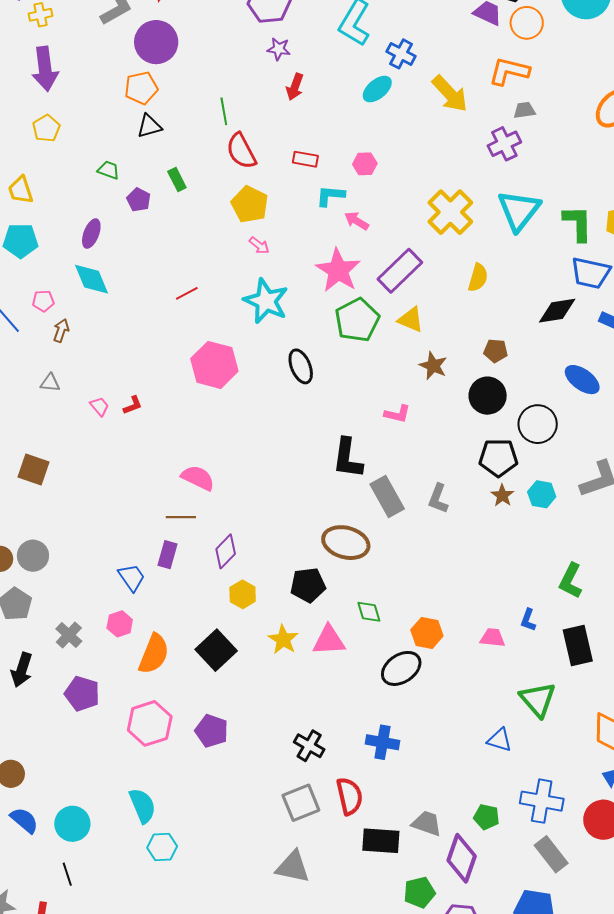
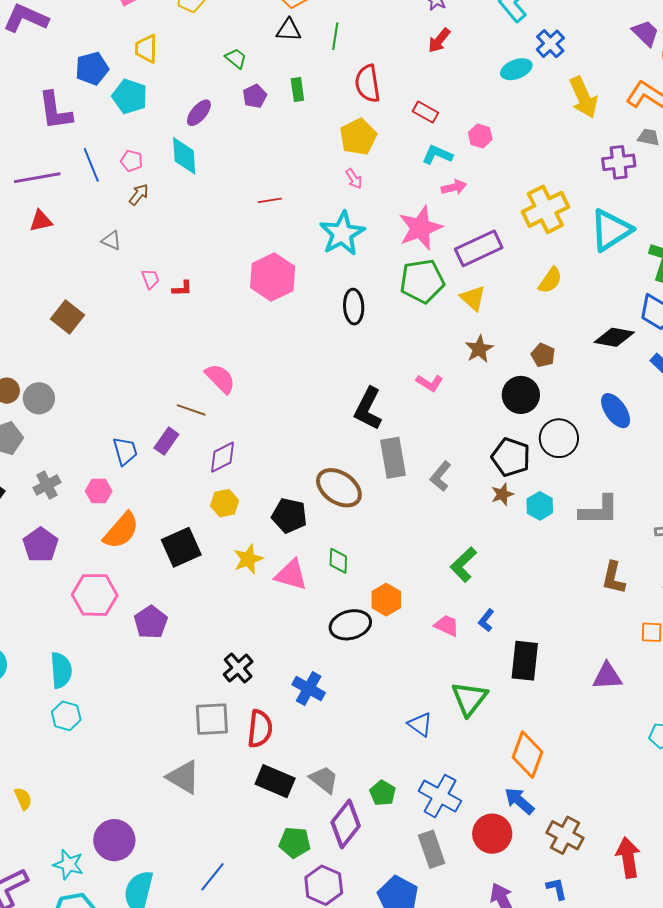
green line: (224, 111) -> (335, 36), moved
pink arrow: (357, 221) -> (454, 187), turned 115
green L-shape: (571, 581) -> (464, 565), moved

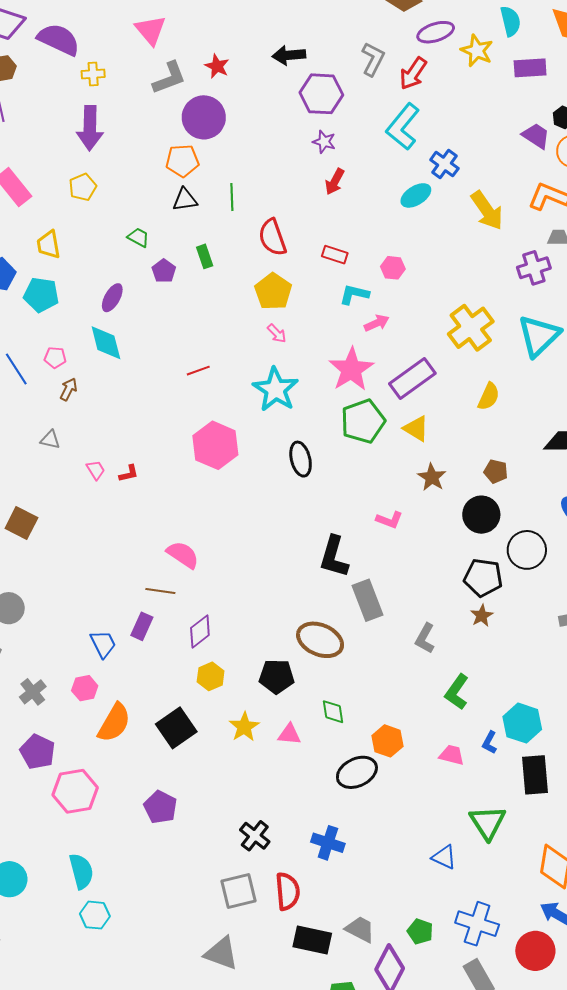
gray L-shape: (440, 476) -> (425, 638), moved
cyan hexagon: (540, 506) -> (522, 723), moved, size x1.4
pink triangle: (291, 575) -> (289, 734), size x0.7
pink hexagon: (95, 595) -> (75, 791), moved

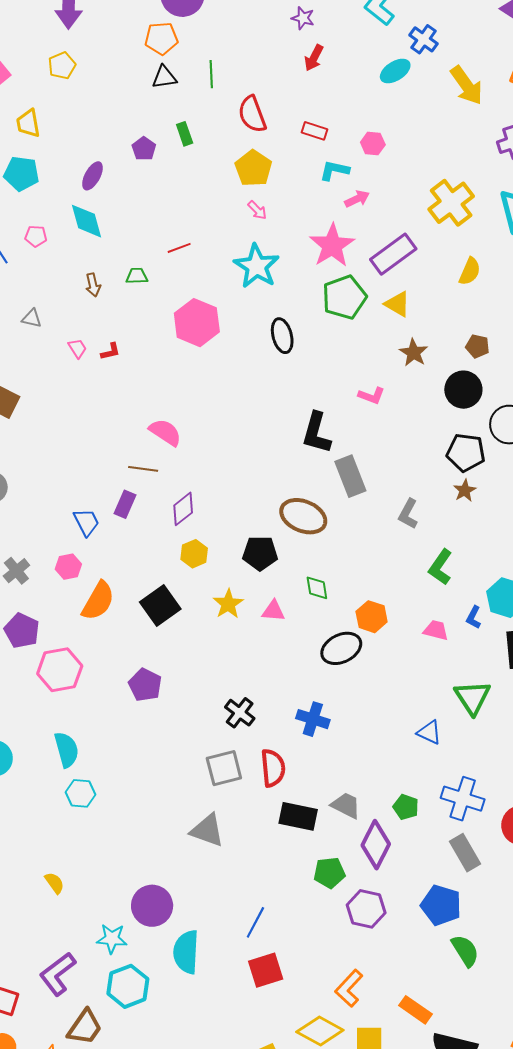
green trapezoid: (138, 237) -> (137, 276), moved, turned -30
brown arrow: (69, 389) -> (93, 285), moved, turned 140

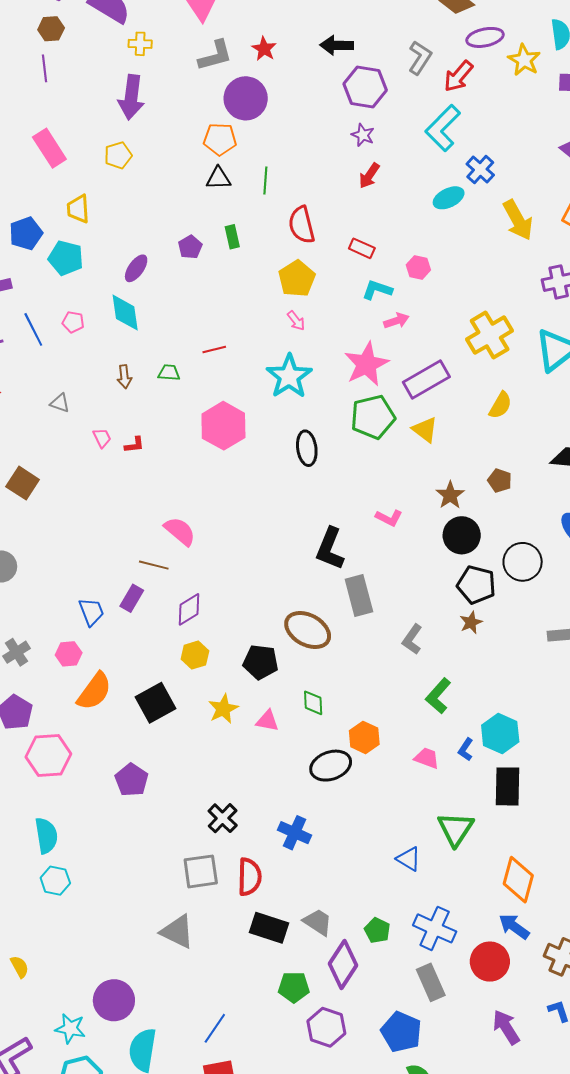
brown star: (414, 353) -> (450, 495), moved
black circle: (463, 390) -> (462, 535), moved

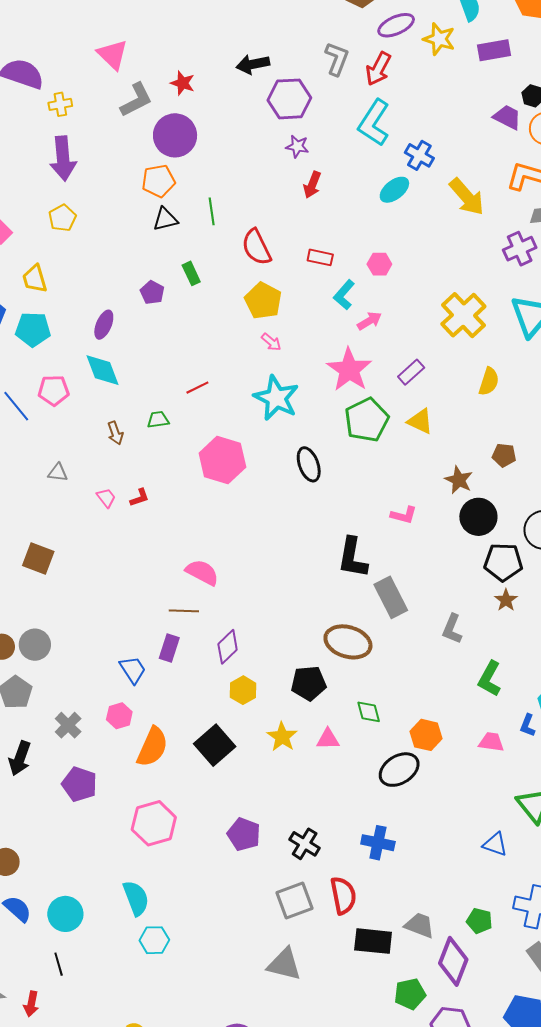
cyan L-shape: (377, 290) -> (344, 295), turned -56
pink pentagon: (73, 322) -> (54, 390), size x1.4
purple rectangle: (426, 380) -> (411, 372), size x0.6
pink hexagon: (48, 755) -> (154, 823), moved
purple pentagon: (132, 780) -> (244, 834), moved

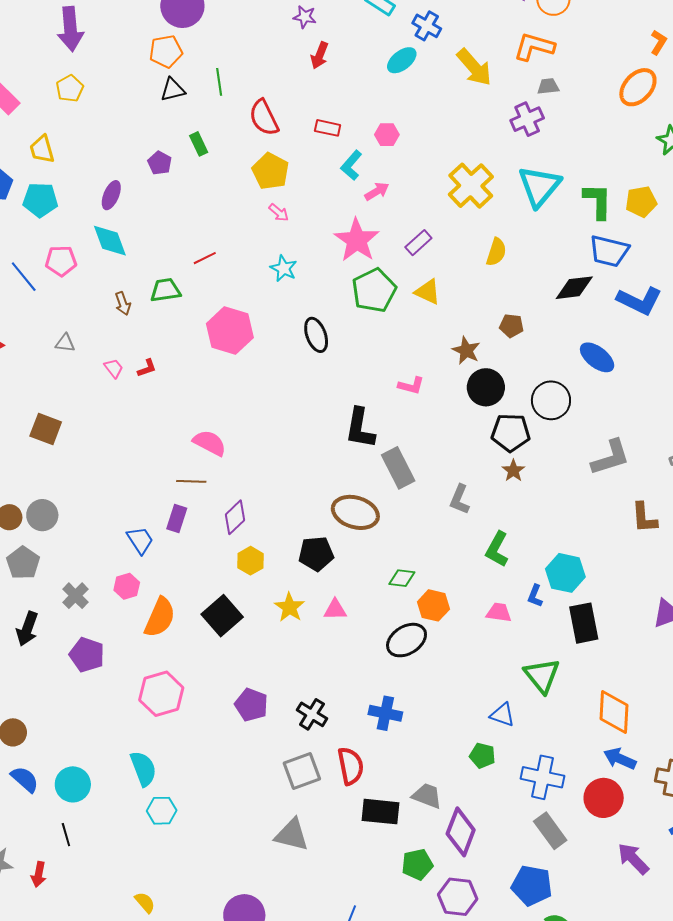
cyan star: (276, 398) -> (284, 268), size x0.6
green trapezoid: (158, 420) -> (165, 290), size x1.4
green diamond: (369, 712) -> (402, 578), moved, turned -68
green pentagon: (479, 921) -> (482, 756), moved

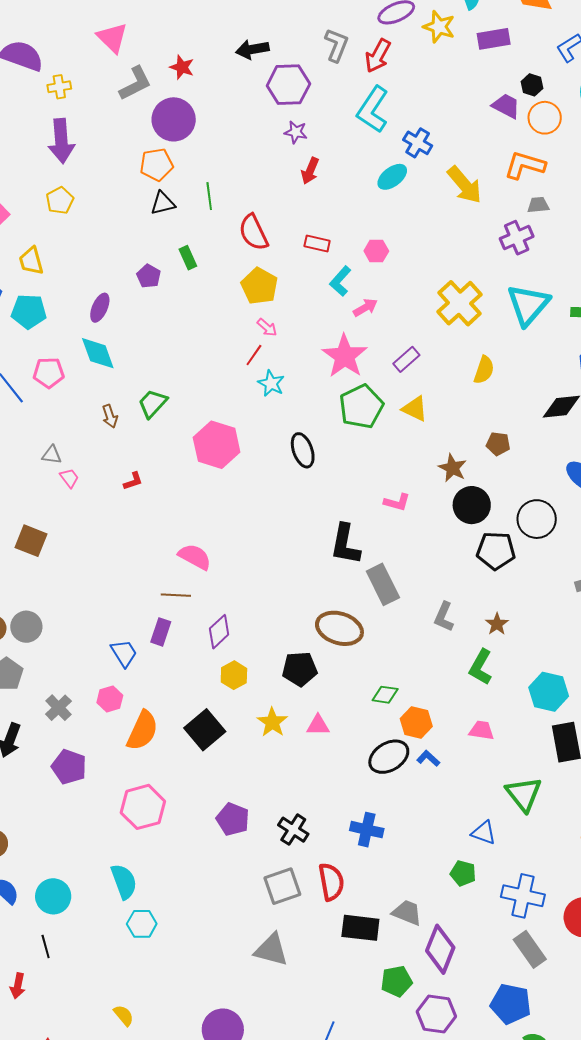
red line: (205, 258) -> (254, 355), moved, turned -30
green trapezoid: (165, 290) -> (153, 403), turned -40
pink trapezoid: (114, 368) -> (69, 478), moved
brown star: (513, 471) -> (497, 624), moved
blue L-shape: (535, 596) -> (428, 758), moved, turned 110

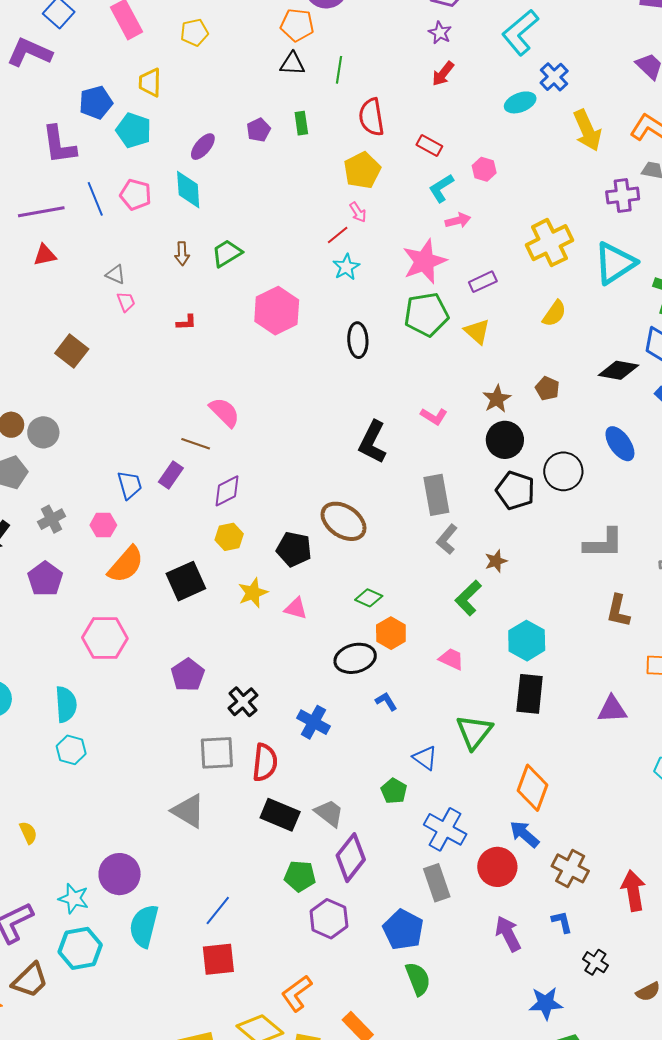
gray rectangle: (383, 584) -> (436, 495), moved
blue L-shape: (428, 758) -> (386, 701), moved

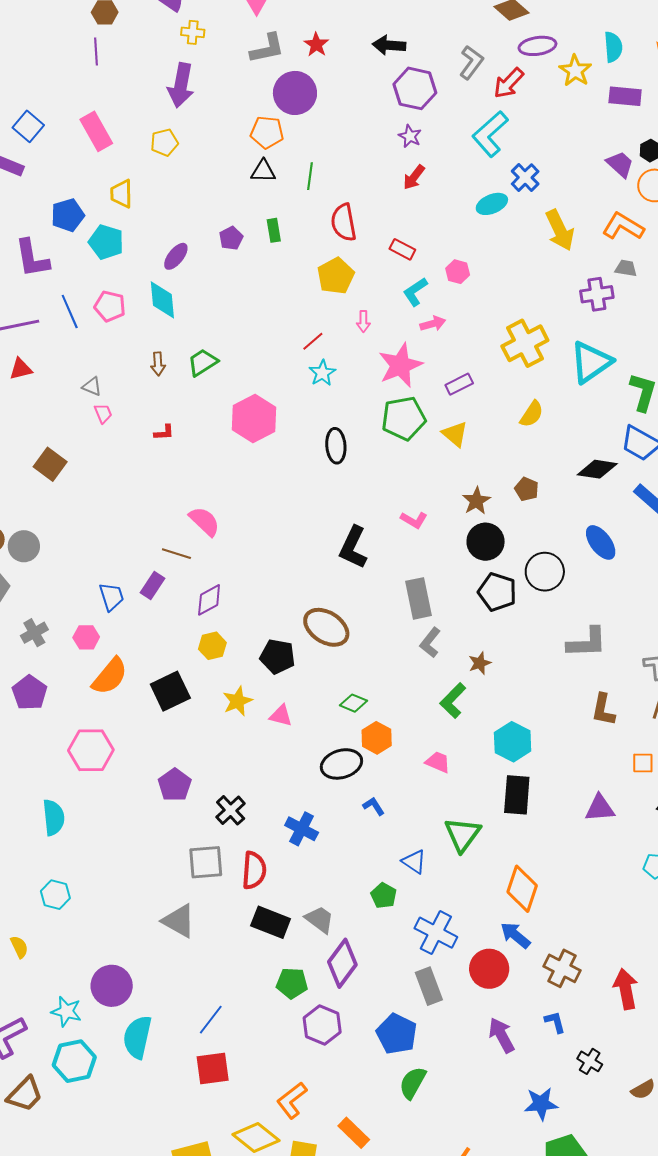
pink arrow: (358, 212) -> (363, 321), moved, turned 35
cyan hexagon: (71, 750) -> (55, 895), moved
green semicircle: (418, 979) -> (413, 1083), turned -128

